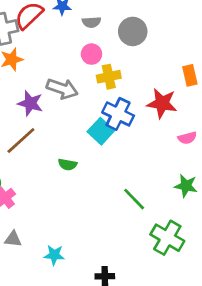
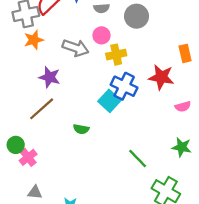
gray arrow: (62, 89) -> (76, 48), moved

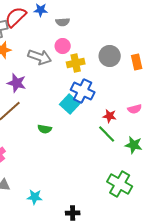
gray circle: (137, 16) -> (110, 56), moved
red star: (161, 77) -> (110, 116), moved, size x0.6
green line: (138, 158) -> (107, 134), moved

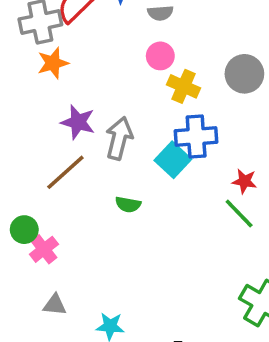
gray arrow: (40, 57) -> (119, 138), moved, turned -95
yellow cross: (76, 63) -> (184, 86), turned 36
blue cross: (83, 91) -> (196, 136), turned -30

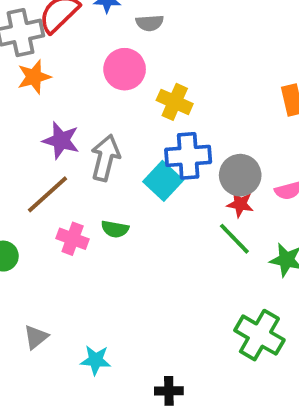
pink circle: (160, 56) -> (125, 69), moved, size x1.4
gray circle: (244, 74) -> (240, 175), moved
pink cross: (44, 249) -> (73, 239), moved, turned -32
gray triangle: (55, 305) -> (36, 337), turned -45

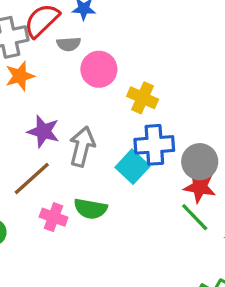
gray semicircle: (150, 23) -> (69, 44), moved
red star: (240, 204) -> (200, 187), size x1.4
green semicircle: (115, 229) -> (90, 209), size x1.4

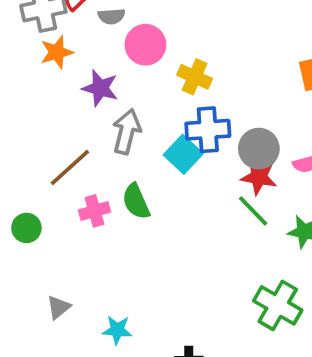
purple star: (43, 131) -> (100, 88), moved
green semicircle: (90, 209) -> (136, 201), turned 56
pink cross: (54, 217) -> (94, 211), turned -36

